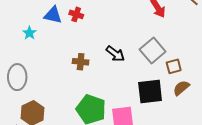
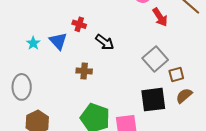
blue triangle: (53, 15) -> (58, 41), moved, turned 36
black arrow: (115, 54) -> (105, 42), moved

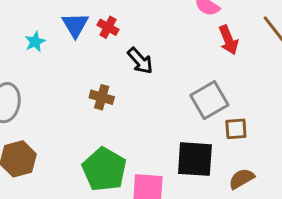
blue triangle: (58, 41) -> (75, 25), moved
brown semicircle: (184, 96) -> (242, 179), moved

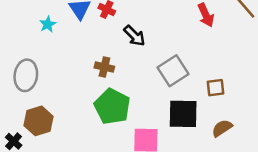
gray square: (209, 100) -> (173, 71), moved
green pentagon: (104, 169) -> (112, 106), moved

